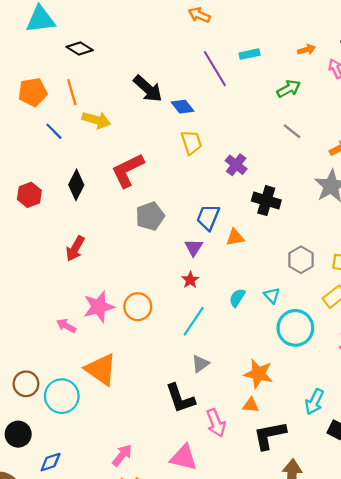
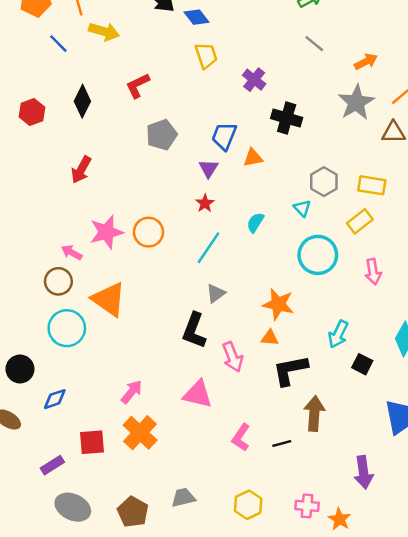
red L-shape: (128, 170) -> (138, 86), size x0.7
cyan triangle: (272, 296) -> (302, 208), moved
brown circle: (26, 384) -> (58, 281), moved
black L-shape: (180, 398) -> (194, 331), turned 40

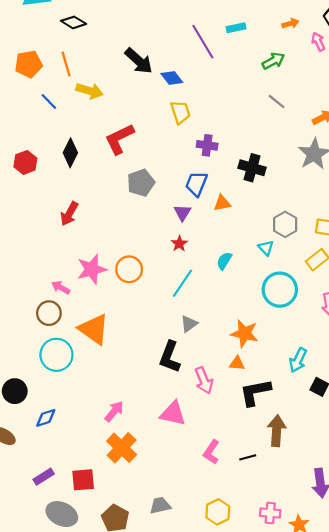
purple cross: (254, 80) -> (207, 145), moved, turned -30
red L-shape: (138, 86) -> (119, 139), size x1.4
red square: (92, 442) -> (83, 480), moved

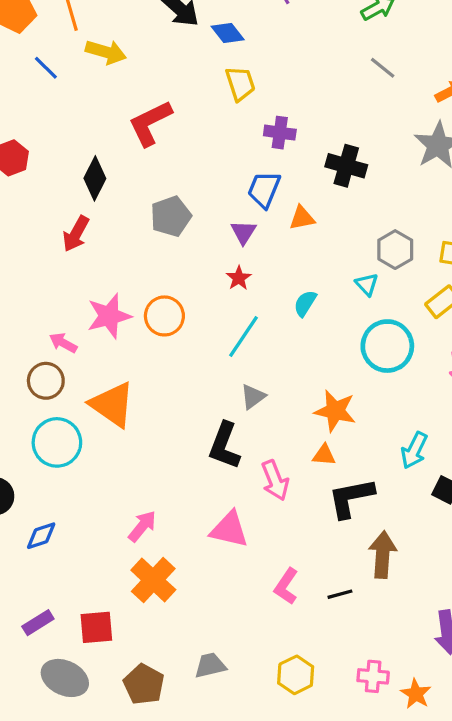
black diamond: (70, 153) -> (95, 178), moved
gray pentagon: (141, 183) -> (171, 216), moved

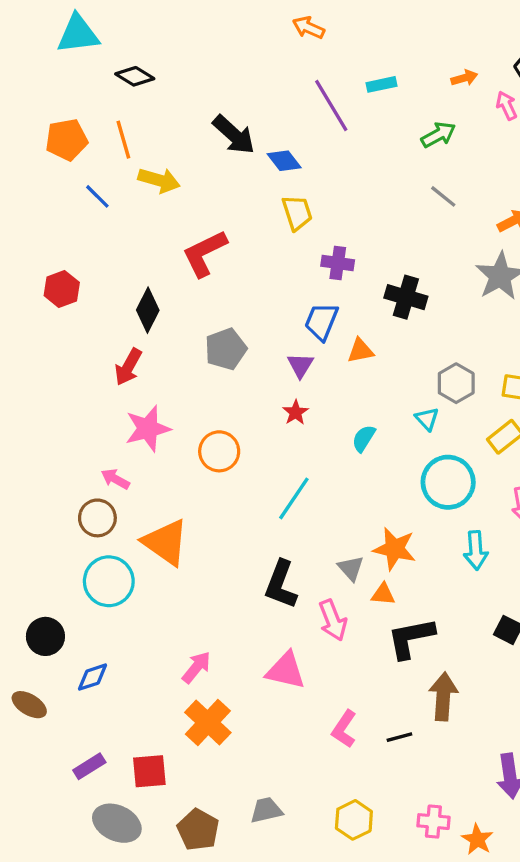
pink star: (109, 316) -> (148, 429), moved
cyan line: (243, 337) -> (294, 498), moved
gray triangle: (253, 397) -> (351, 568), moved, turned -36
cyan arrow: (414, 450) -> (476, 550), moved, turned -30

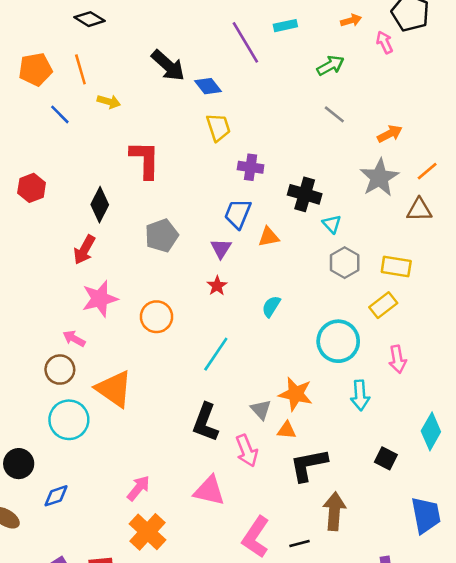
yellow arrow: (159, 180) -> (109, 102), size x0.7
red L-shape: (205, 253) -> (145, 160), turned 117
cyan triangle: (427, 419) -> (332, 224), moved
pink L-shape: (344, 729) -> (256, 537), size x1.4

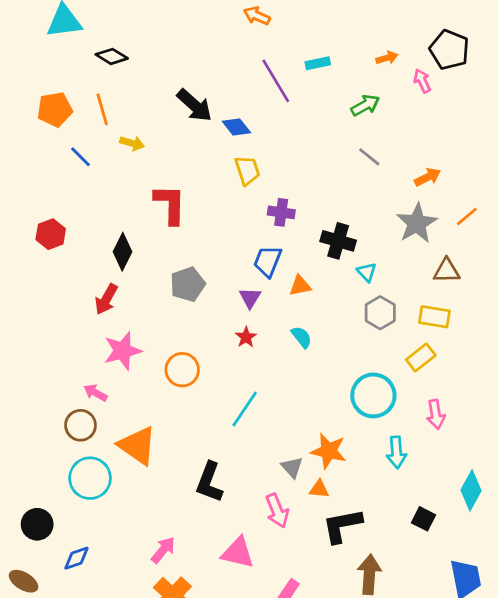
brown triangle: (419, 210) -> (447, 271), moved
cyan semicircle: (271, 306) -> (302, 337), moved, turned 110
black L-shape: (205, 422) -> (209, 482), moved

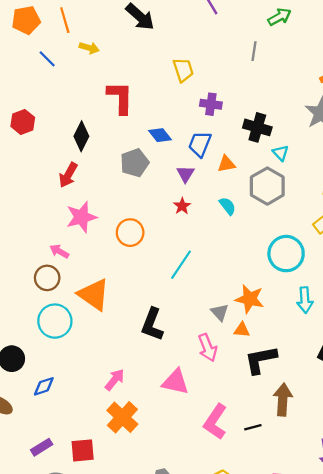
blue diamond: (236, 127) -> (160, 135), moved
gray line: (369, 157) -> (254, 51), moved, turned 60
gray hexagon: (380, 313) -> (267, 186), moved, size x1.4

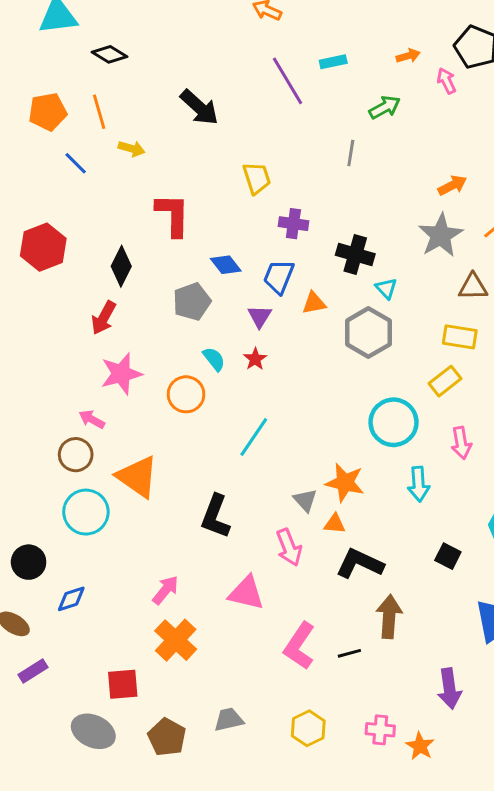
red hexagon: (23, 122) -> (43, 247), size x1.4
cyan semicircle: (227, 206) -> (214, 359), moved
black L-shape: (261, 360) -> (360, 564), turned 36
purple rectangle: (42, 447) -> (33, 671), moved

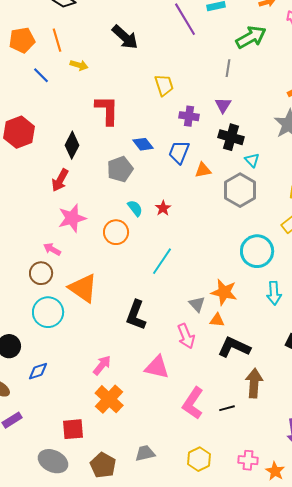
green arrow: (385, 107) -> (251, 37), size x1.4
purple triangle: (260, 316) -> (223, 105), moved

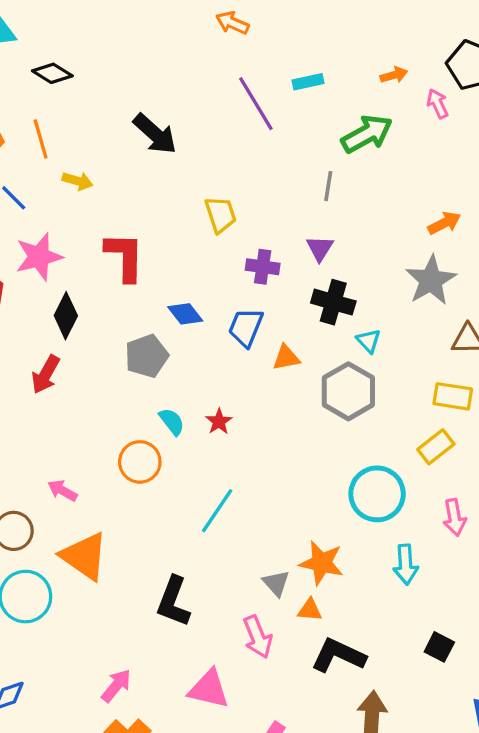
pink star: (72, 218) -> (39, 257), moved
pink arrow: (52, 249) -> (62, 491), moved

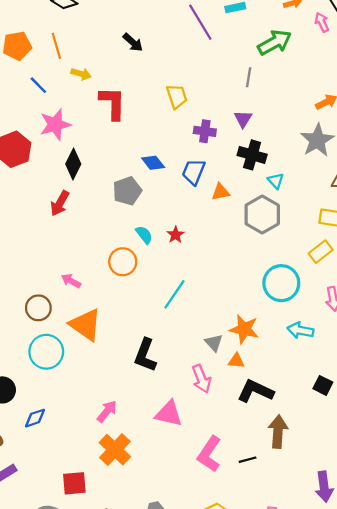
black arrow: (155, 134) -> (133, 42), size x0.7
red L-shape: (125, 257) -> (113, 103), moved
cyan arrow: (406, 565) -> (300, 330), turned 105

